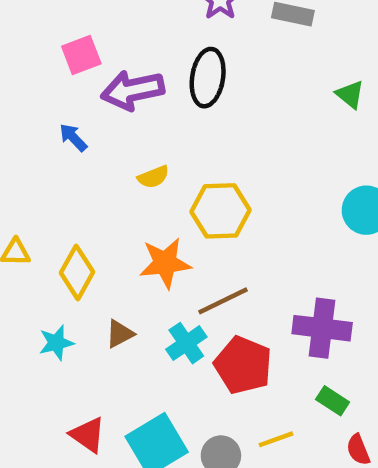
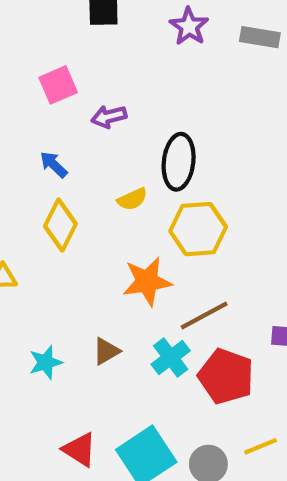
black ellipse: (208, 78) -> (179, 162), moved
purple arrow: (133, 90) -> (109, 117), size x0.6
yellow diamond: (77, 272) -> (60, 225), moved

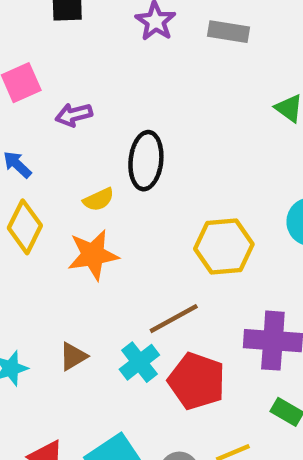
yellow hexagon: (198, 229) -> (224, 246), moved
orange star: (147, 281) -> (93, 255), moved

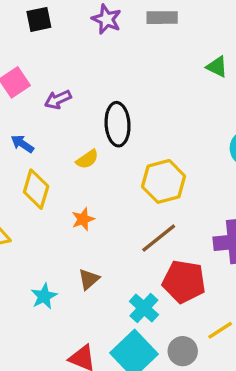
yellow hexagon: (224, 246) -> (164, 181), moved
orange star: (93, 255) -> (83, 219), moved, size x0.6
cyan cross: (139, 362) -> (144, 308), moved

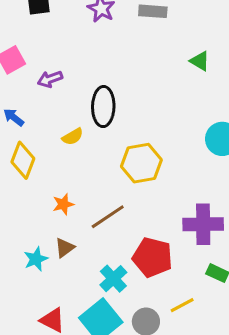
orange star: (83, 219) -> (63, 204), moved
brown line: (159, 238) -> (108, 217), moved
cyan star: (44, 296) -> (36, 259), moved

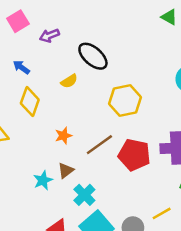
black ellipse: (103, 107) -> (93, 56), turned -48
red pentagon: (152, 257) -> (134, 155), moved
cyan cross: (113, 279) -> (84, 195), moved

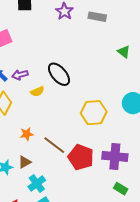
purple arrow: (49, 36) -> (20, 75), moved
yellow hexagon: (125, 101) -> (94, 113), moved
brown line: (99, 145) -> (54, 145), turned 65

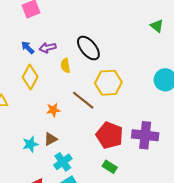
yellow semicircle: (37, 91) -> (65, 66), turned 104
yellow hexagon: (94, 113) -> (108, 83), moved
brown line: (54, 145) -> (83, 100), moved
green rectangle: (121, 189) -> (110, 167), moved

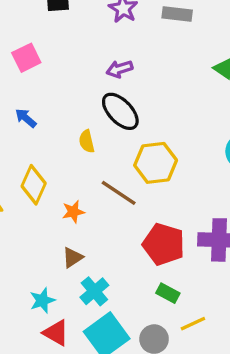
purple arrow: (48, 48) -> (119, 69), moved
yellow diamond: (30, 77) -> (34, 185), moved
cyan star: (30, 144) -> (42, 300), moved

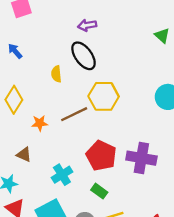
brown line: (119, 193) -> (74, 114), turned -68
brown triangle: (73, 257) -> (24, 155), moved, turned 49
cyan cross: (94, 291) -> (62, 175), moved

